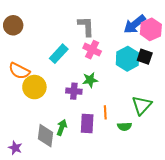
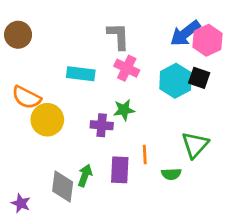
cyan rectangle: (59, 54) -> (81, 74), turned 54

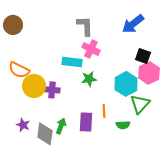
pink hexagon: (208, 40) -> (149, 73), moved
cyan rectangle: (81, 74) -> (72, 62), moved
cyan hexagon: (175, 81) -> (126, 84), moved
purple cross: (102, 125) -> (52, 90), moved
purple star: (21, 203) -> (23, 125), moved

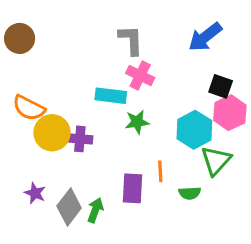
green arrow: (61, 126) -> (95, 210), moved
gray diamond: (45, 134) -> (69, 207), turned 30

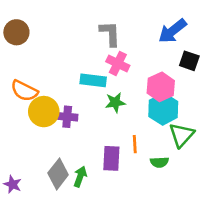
black square: (221, 86) -> (189, 61), moved
pink hexagon: (230, 113) -> (161, 87), moved
purple star: (35, 193) -> (13, 184), moved

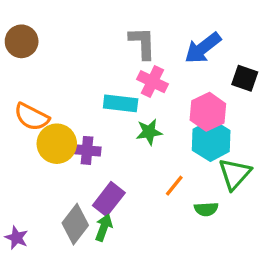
blue arrow: (172, 31) -> (203, 48), moved
orange line: (135, 144) -> (174, 186), turned 42
purple rectangle: (111, 158) -> (109, 199), moved, turned 35

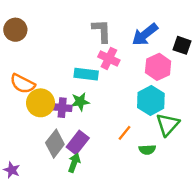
black square: (245, 78) -> (182, 45), moved
pink hexagon: (208, 112) -> (158, 67), moved
green star: (149, 132) -> (80, 102), moved
gray diamond: (75, 224) -> (55, 144), moved

